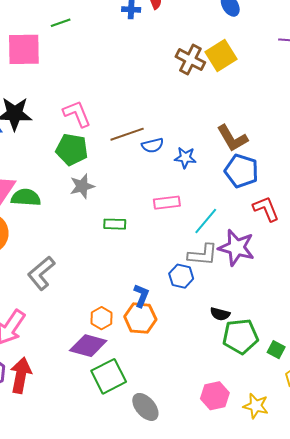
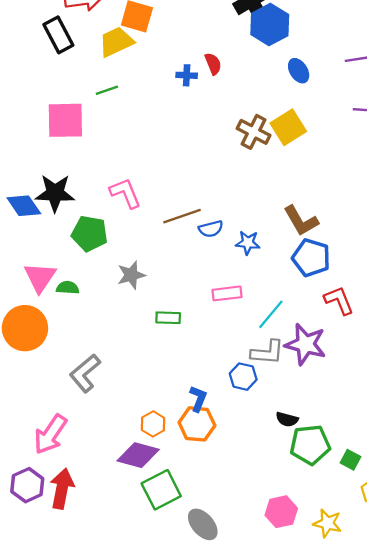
green pentagon: (72, 149) -> (90, 233), moved
green semicircle: (26, 197) -> (68, 288), size x0.7

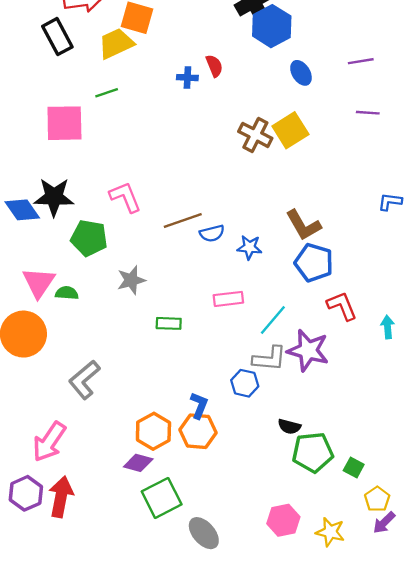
orange hexagon: (153, 424) -> (153, 431), size x1.4
purple diamond: (138, 455) -> (138, 463), size x0.7

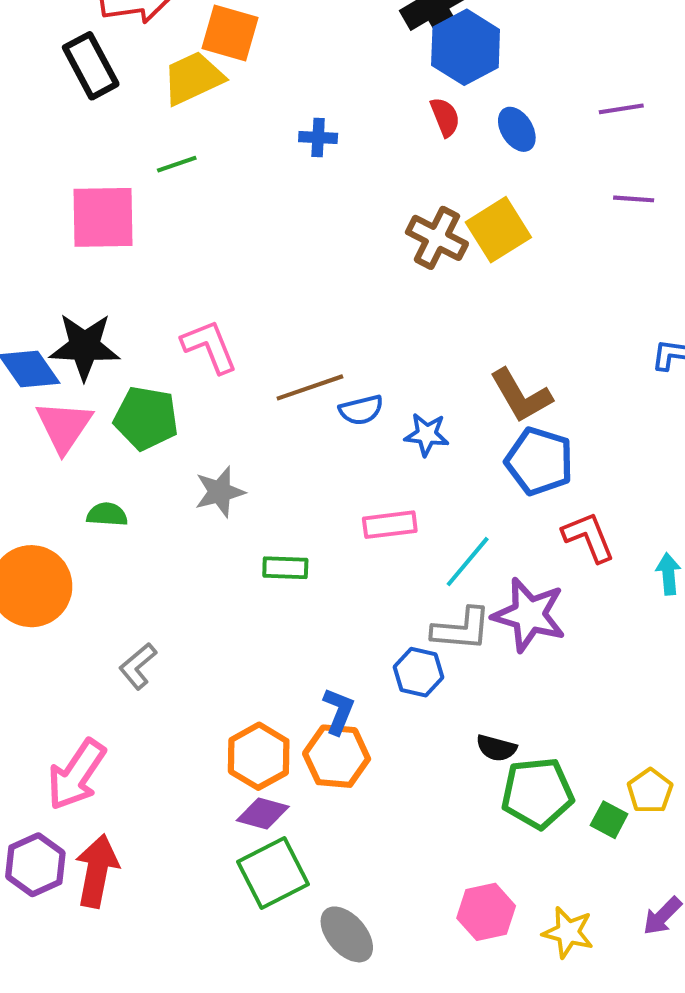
red semicircle: (214, 66) -> (445, 117), moved
pink triangle: (39, 282) -> (64, 426), moved
gray L-shape: (84, 380) -> (138, 666), size x0.7
purple diamond: (138, 463) -> (263, 814), moved
yellow pentagon: (377, 499) -> (650, 791), moved

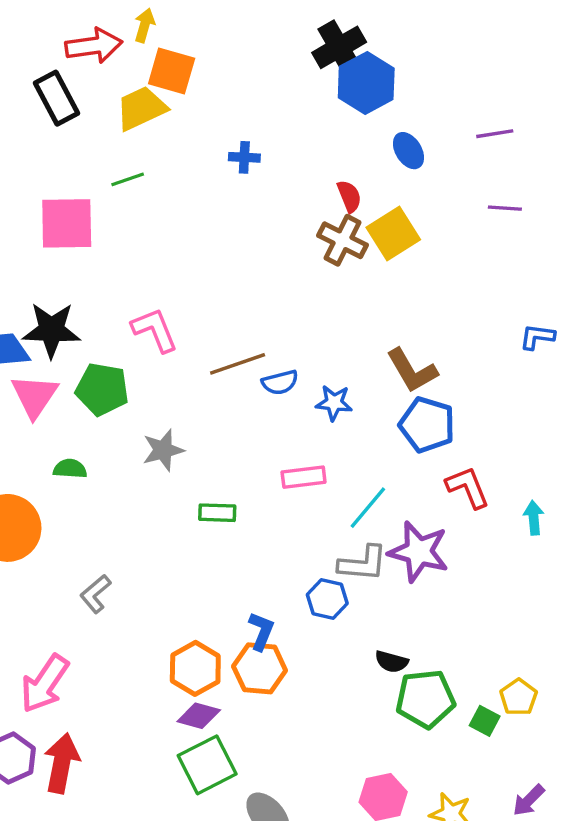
red semicircle: (445, 117) -> (349, 196), moved

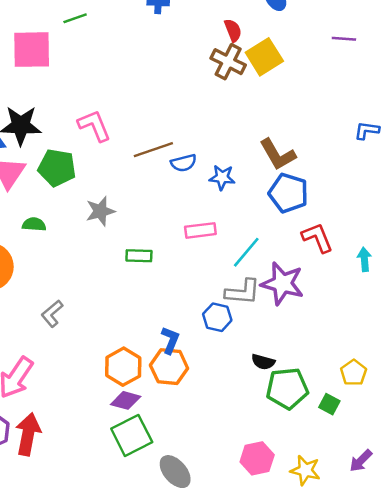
yellow pentagon: (518, 697) -> (354, 373), moved

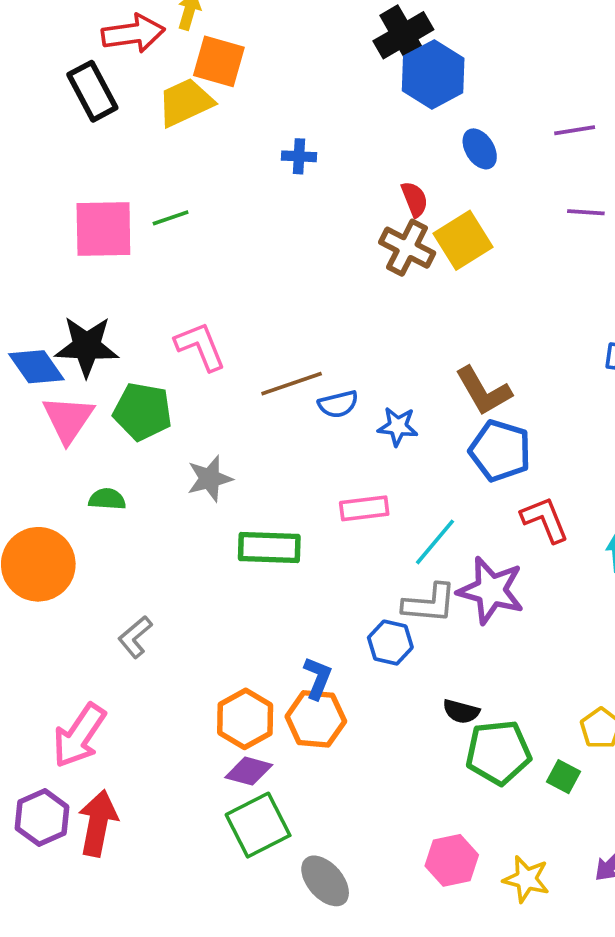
green line: (75, 18) -> (171, 218), moved
green rectangle: (139, 256) -> (269, 548), size x1.5

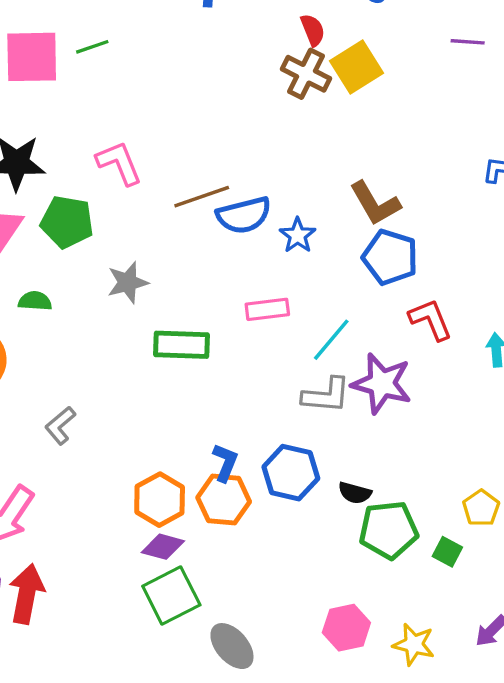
blue semicircle: (338, 404) -> (244, 215), size x1.5
blue star: (398, 426) -> (298, 235), turned 30
blue hexagon: (390, 643) -> (291, 473), moved, size x1.4

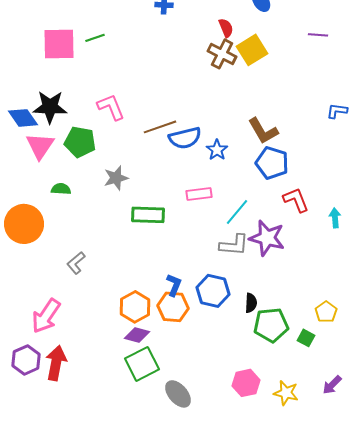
black semicircle: (355, 493) -> (251, 303), turned -102

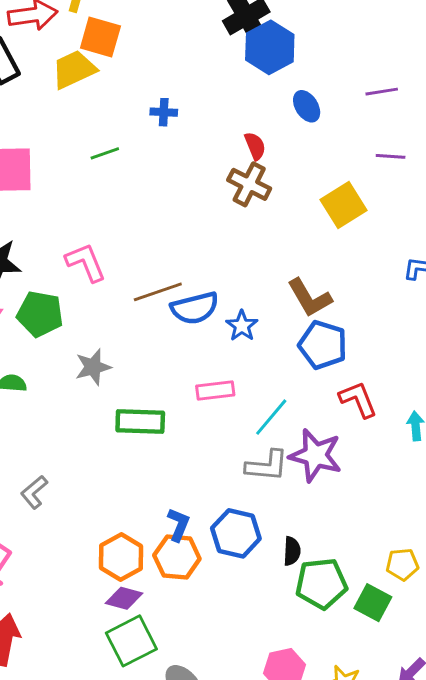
green line: (95, 38) -> (105, 153), moved
yellow square: (252, 50) -> (343, 205), moved
yellow pentagon: (326, 312) -> (402, 564), turned 30
green square: (306, 338) -> (373, 603), size x1.4

